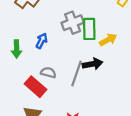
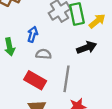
gray semicircle: (48, 73) -> (44, 54), moved
gray line: (76, 74) -> (67, 79), moved

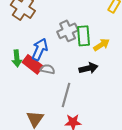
blue arrow: (33, 34) -> (40, 49), size x1.5
red rectangle: (35, 80) -> (33, 64), moved

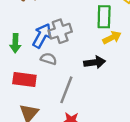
gray cross: (68, 31) -> (60, 31), moved
green rectangle: (83, 36) -> (104, 17), moved
red rectangle: (33, 64) -> (24, 79), moved, turned -36

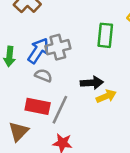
yellow arrow: (112, 38) -> (106, 96), moved
red rectangle: (24, 79) -> (38, 106), moved

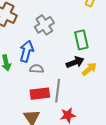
green rectangle: (105, 35) -> (81, 40), moved
gray cross: (58, 47) -> (44, 25), moved

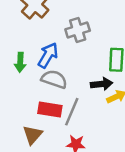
gray semicircle: (37, 69) -> (54, 79), size x1.5

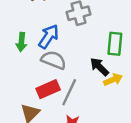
black arrow: (102, 84) -> (99, 67), turned -132
red rectangle: (50, 110) -> (48, 89), turned -35

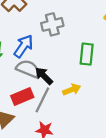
black arrow: (99, 67) -> (44, 76), moved
yellow arrow: (113, 80) -> (72, 90), moved

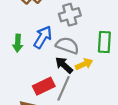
gray semicircle: (28, 69) -> (67, 46), moved
yellow arrow: (72, 90) -> (84, 64), moved

